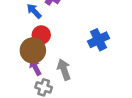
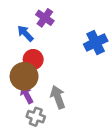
blue cross: (98, 40) -> (96, 43), moved

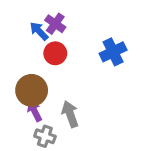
blue arrow: (25, 33) -> (39, 31), moved
red circle: (33, 59) -> (55, 53), moved

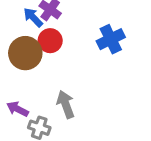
brown circle: (32, 90) -> (25, 53), moved
purple arrow: (35, 111) -> (18, 109), moved, turned -36

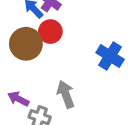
blue cross: (111, 39) -> (110, 56), moved, turned -32

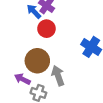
brown circle: (26, 44) -> (37, 61), moved

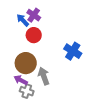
purple arrow: (22, 79) -> (21, 80), moved

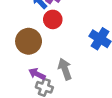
brown circle: (26, 63) -> (29, 41), moved

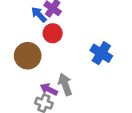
purple arrow: (37, 74) -> (49, 89), moved

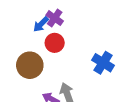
blue arrow: (39, 15) -> (41, 24), turned -91

